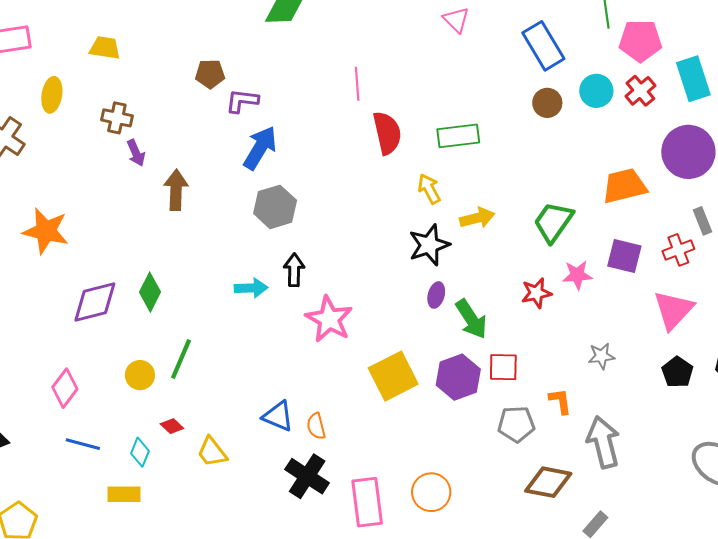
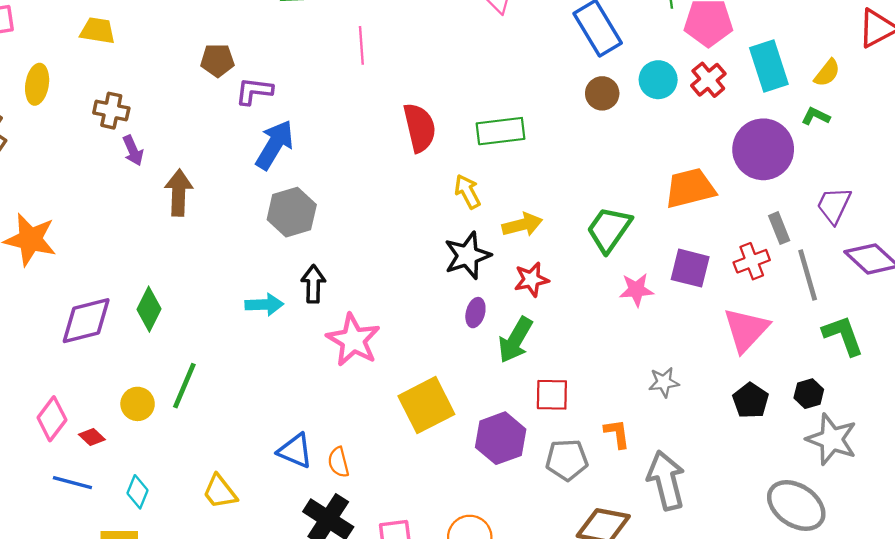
pink line: (357, 84) -> (361, 45), moved
red star: (536, 293) -> (531, 279), moved
green arrow: (471, 319) -> (515, 340), turned 63
purple hexagon: (458, 377) -> (501, 438), moved
red diamond: (172, 426) -> (92, 437), moved

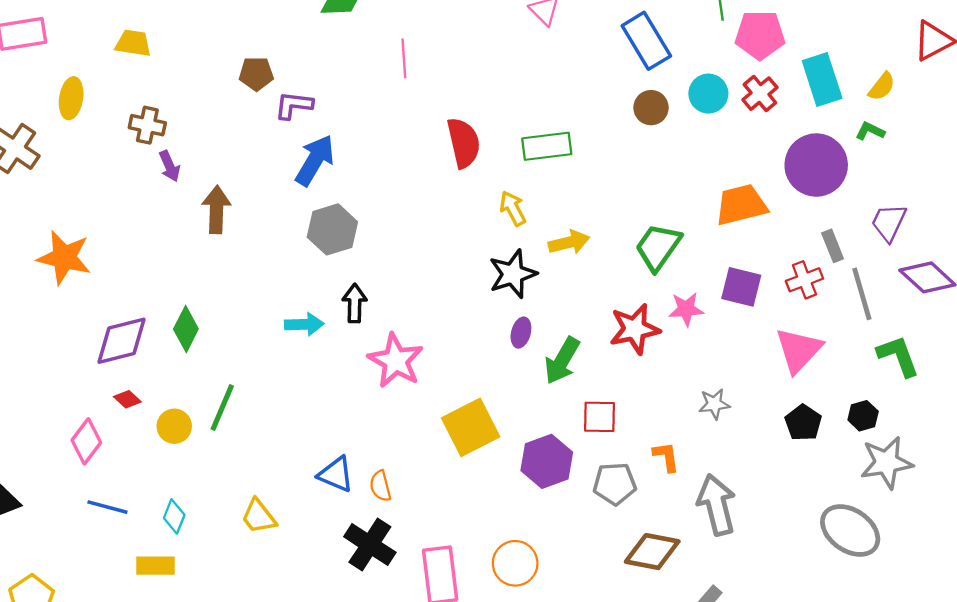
red star: (531, 279) -> (635, 329), moved, size x1.4
red diamond: (92, 437) -> (127, 399), moved
gray star: (832, 439) -> (886, 463), turned -30

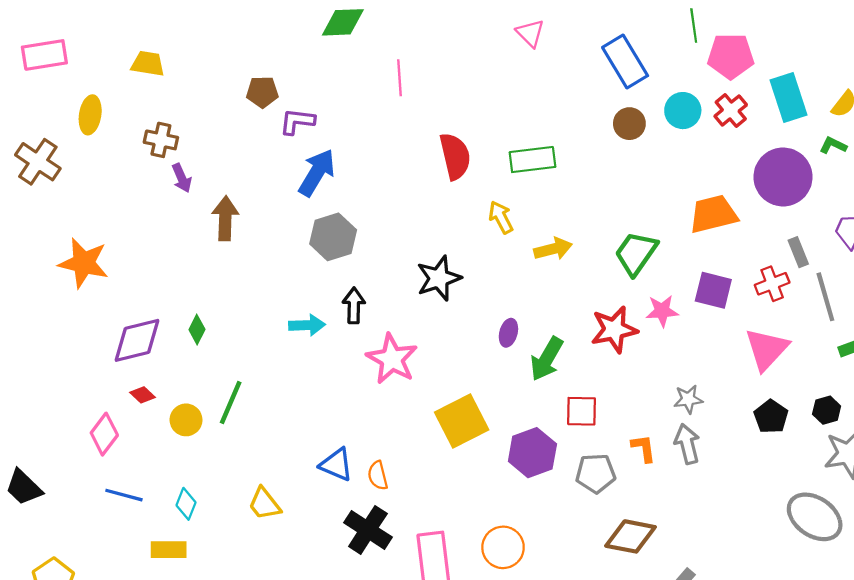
black star: (513, 274) -> (439, 278), moved
green diamond: (186, 329) -> (197, 329), size x0.7
gray arrow: (717, 505) -> (687, 444), moved, size x0.7

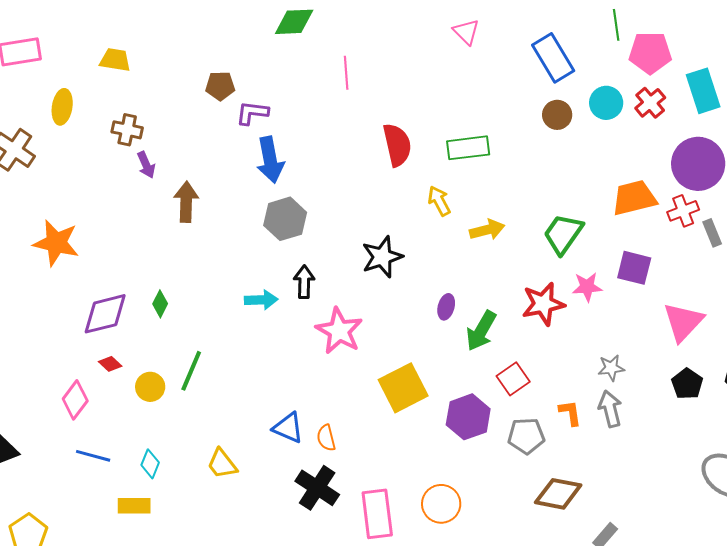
blue arrow: (317, 173) -> (270, 160), turned 138
red cross: (772, 284) -> (683, 211), moved
red square: (581, 411) -> (513, 379), turned -36

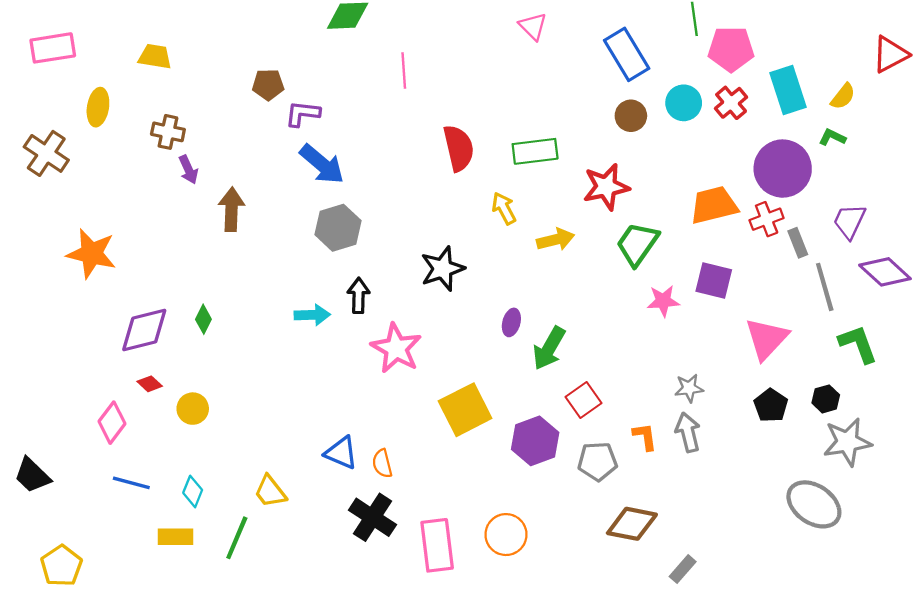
blue arrow: (270, 160) -> (322, 164), turned -39
red star: (543, 304) -> (606, 187), moved
green line: (191, 371) -> (237, 538), moved

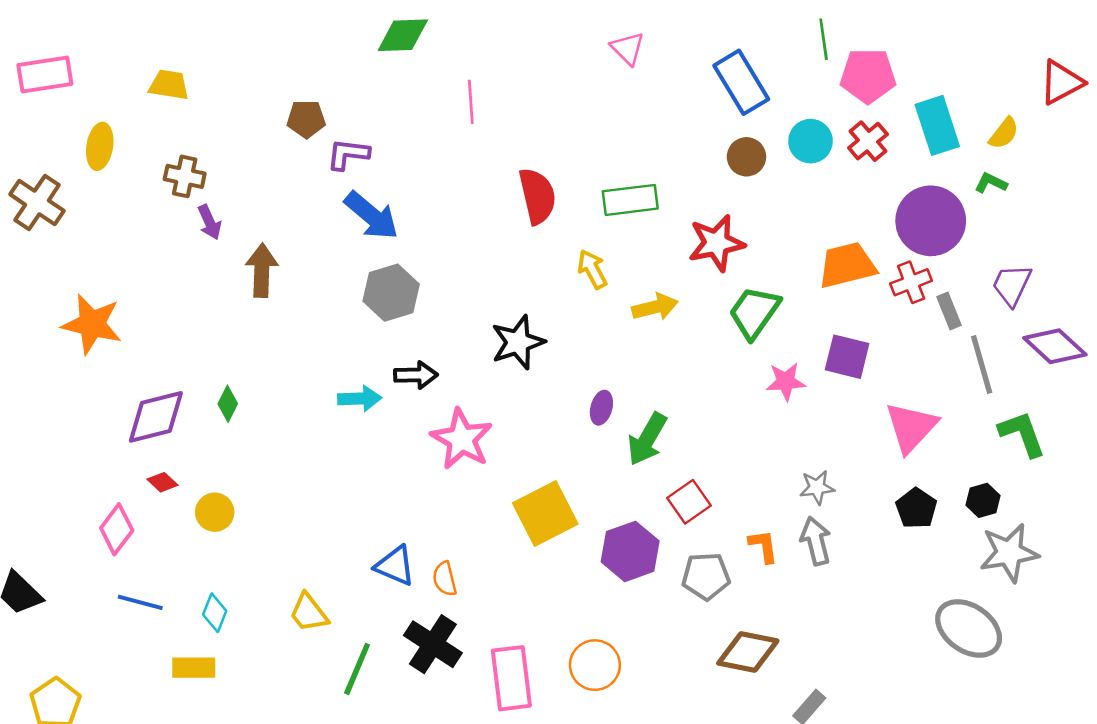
black arrow: (359, 296) -> (416, 375), turned 88
green line: (237, 538) -> (357, 669), moved

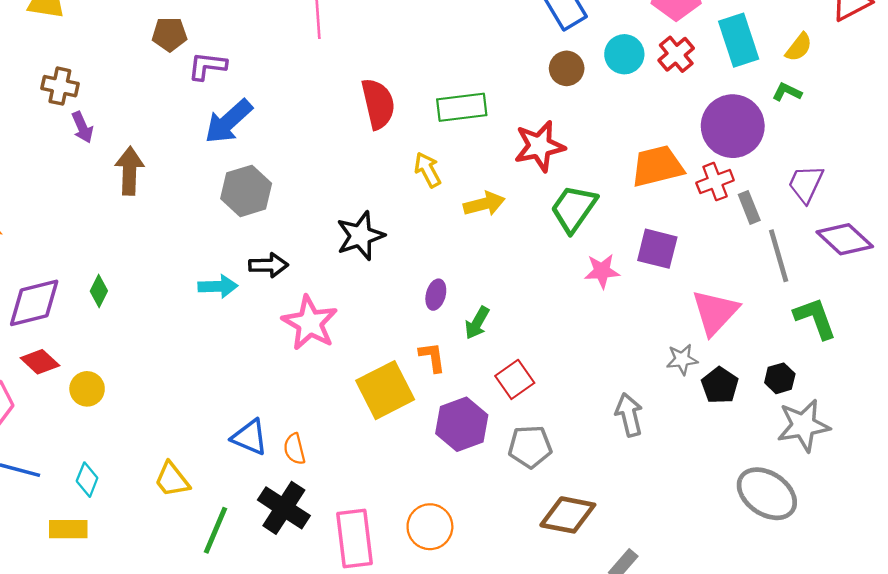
blue arrow: (371, 216) -> (228, 121), turned 98
green arrow: (647, 439) -> (477, 323), size x0.7
red diamond: (162, 482) -> (40, 362), size x1.4
gray star: (817, 487) -> (682, 359), moved
orange L-shape: (763, 546) -> (432, 357), moved

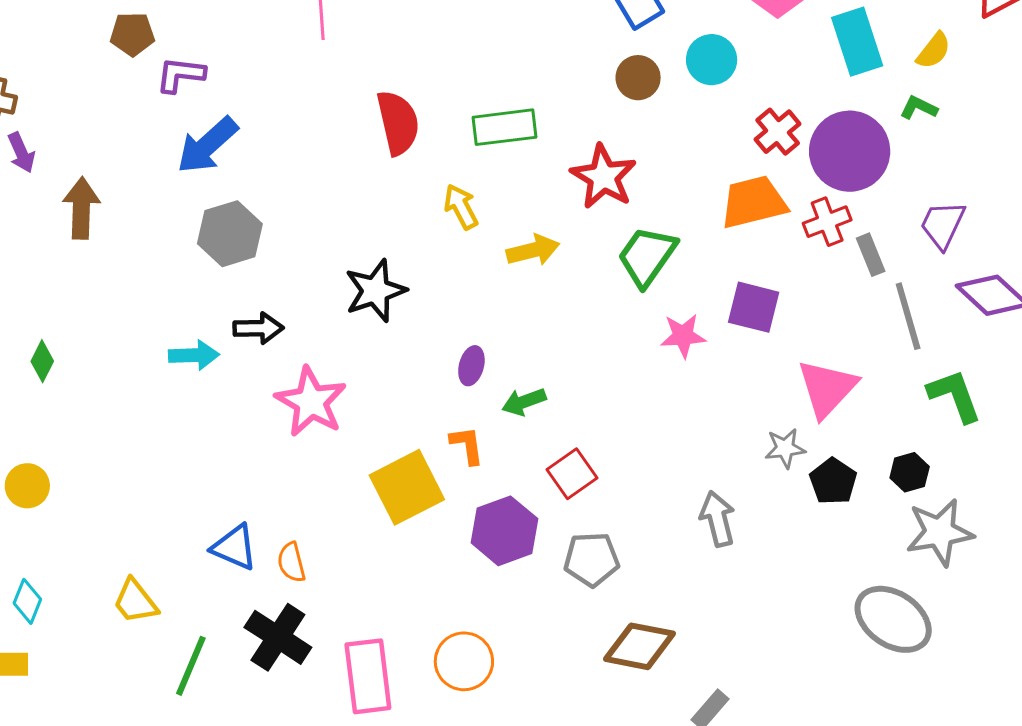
red cross: (676, 54) -> (778, 132), moved
red star: (540, 146) -> (604, 177), turned -30
green arrow: (477, 323) -> (524, 402), turned 40

